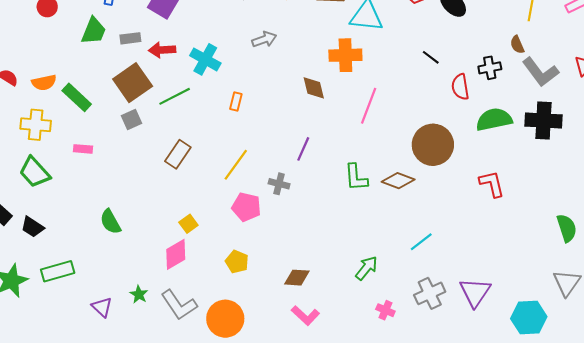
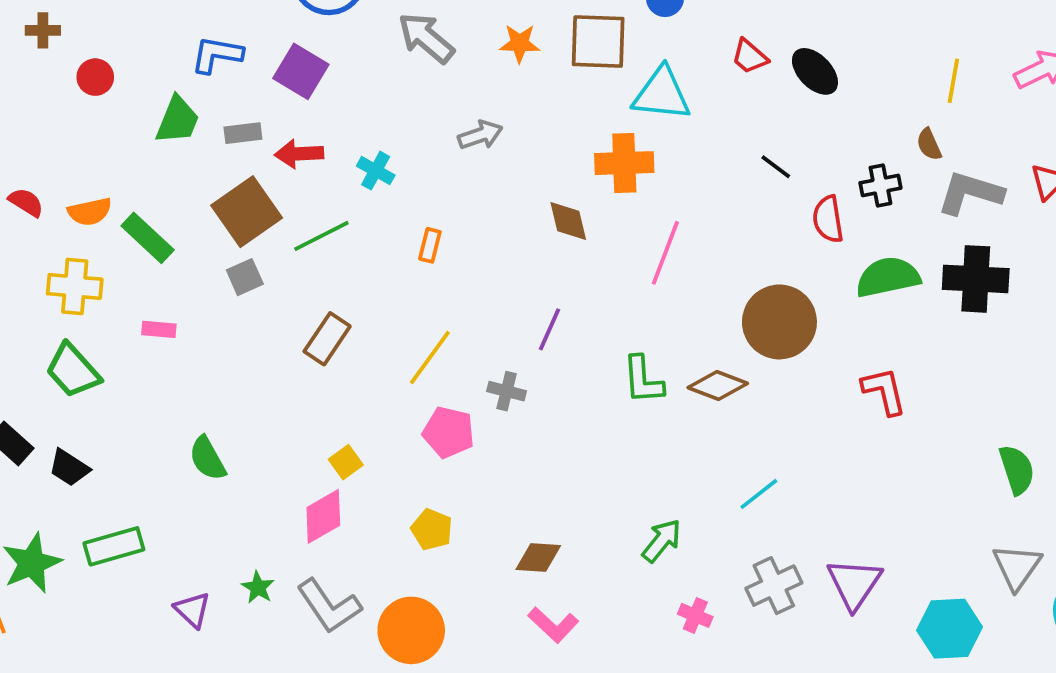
cyan cross: (205, 59) -> (376, 171), size x0.7
gray L-shape: (540, 72) -> (970, 193), turned 144

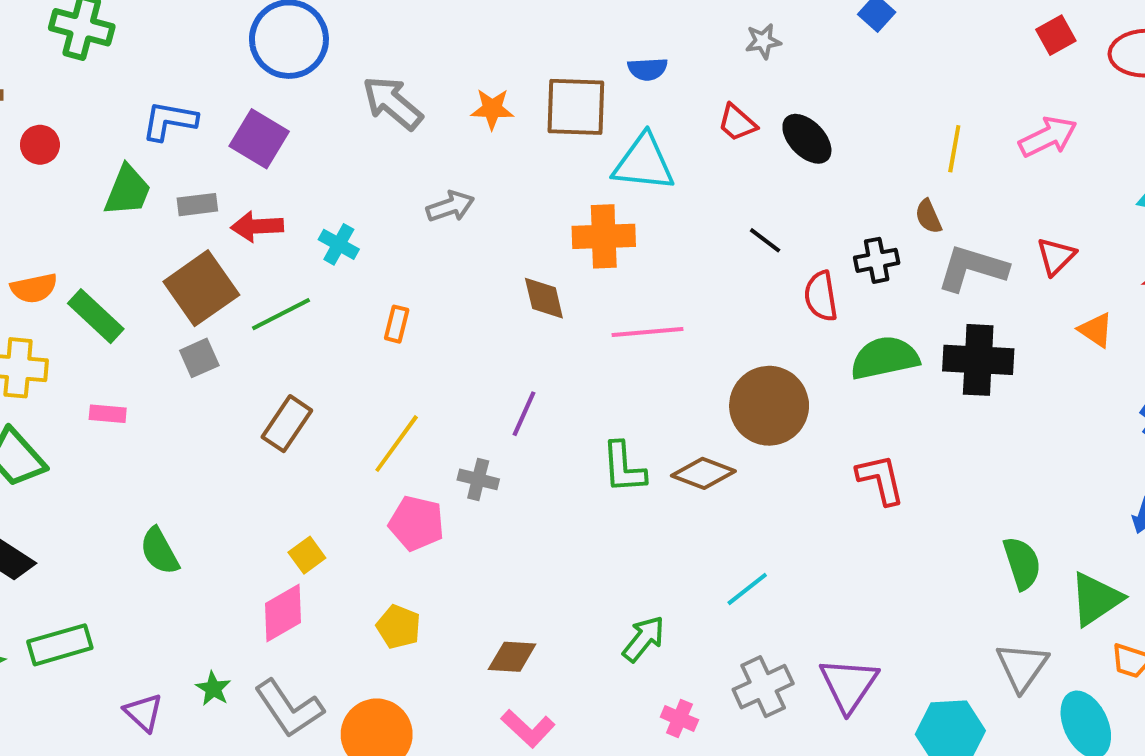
pink line: (665, 253) -> (648, 332), turned 64

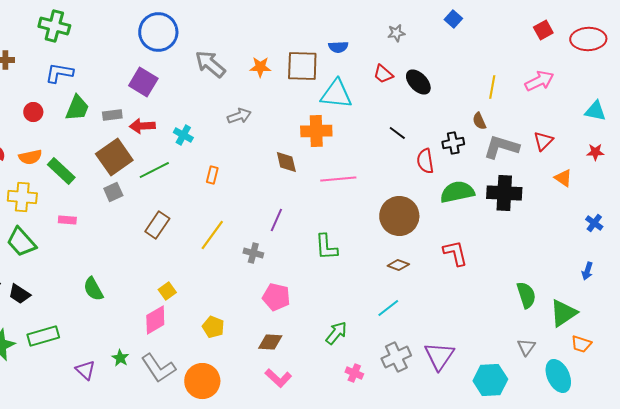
blue L-shape: (169, 121) -> (59, 73), moved
red circle: (40, 145) -> (33, 112), moved
brown diamond: (703, 473) -> (398, 265), moved, size x0.7
pink pentagon: (416, 523) -> (276, 297), moved
gray triangle: (1022, 667) -> (526, 347), size x0.7

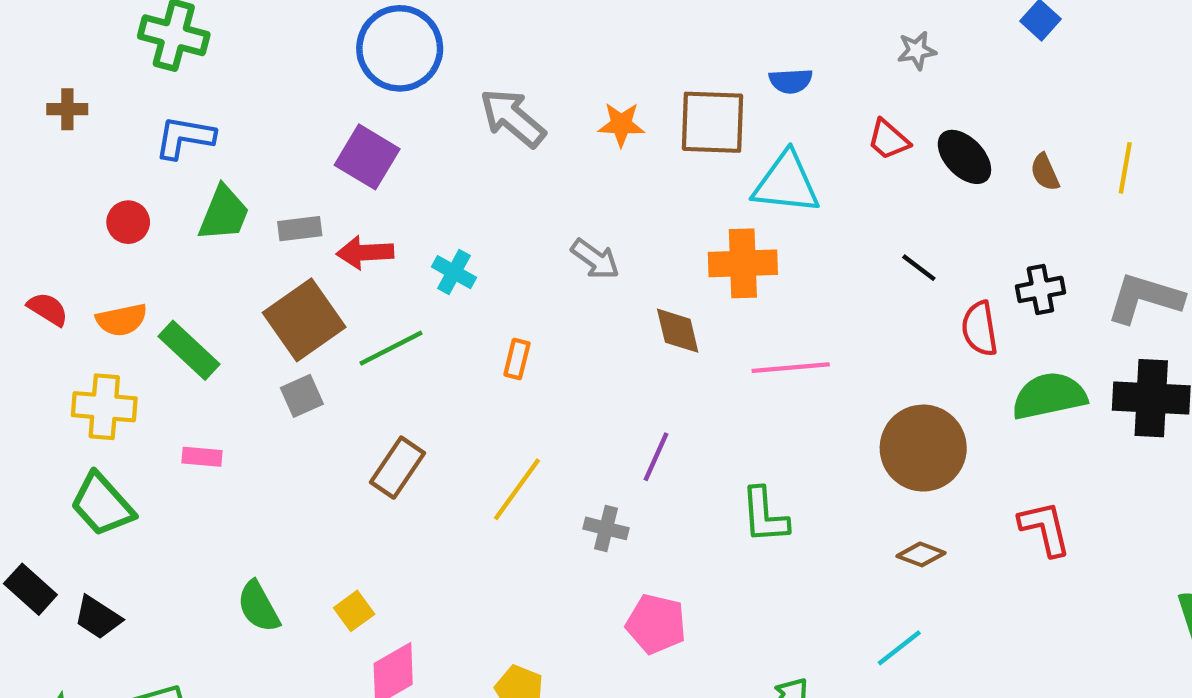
gray arrow: (239, 116) -> (595, 259), moved, turned 55
brown semicircle: (479, 121) -> (1045, 172), moved
yellow square: (167, 291) -> (354, 611), moved

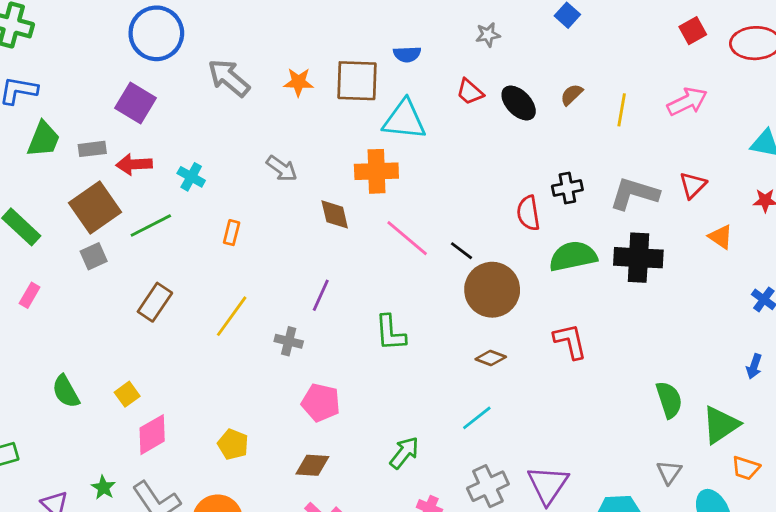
brown semicircle: (1045, 172) -> (572, 95), moved, turned 70
black line: (919, 268) -> (461, 251), moved
pink line: (791, 368) -> (407, 238), turned 45
pink rectangle: (202, 457) -> (30, 295), turned -65

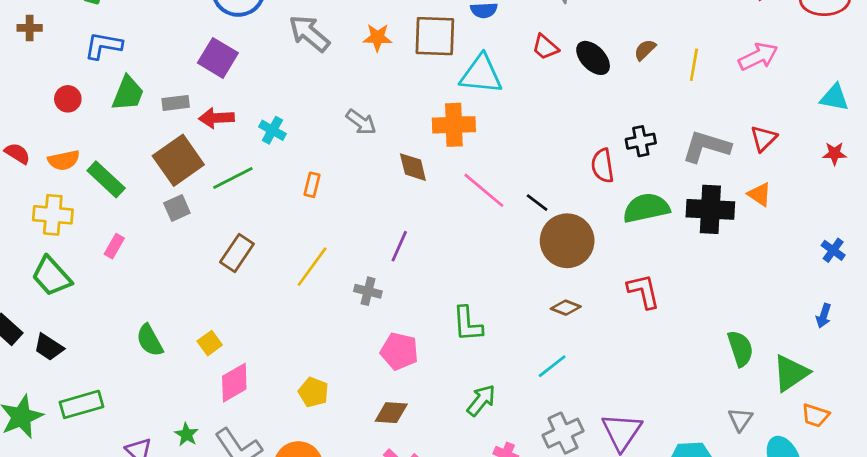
orange triangle: (721, 237) -> (759, 194), moved
green L-shape: (390, 333) -> (468, 324), moved

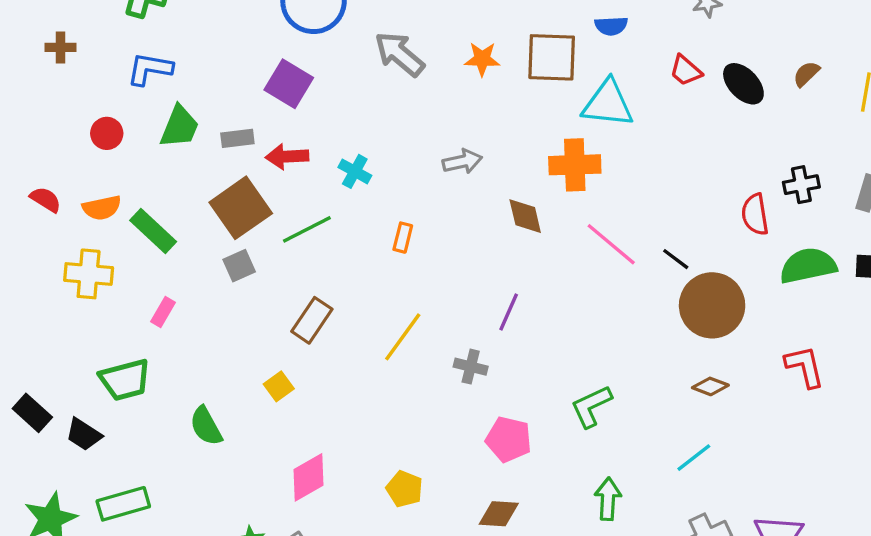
gray arrow: (361, 122) -> (462, 161), turned -48
green trapezoid: (51, 276) -> (125, 380), moved, turned -63
green L-shape: (468, 324) -> (591, 406), turned 69
yellow square: (210, 343) -> (279, 386), moved
green arrow: (481, 400) -> (608, 499), turned -36

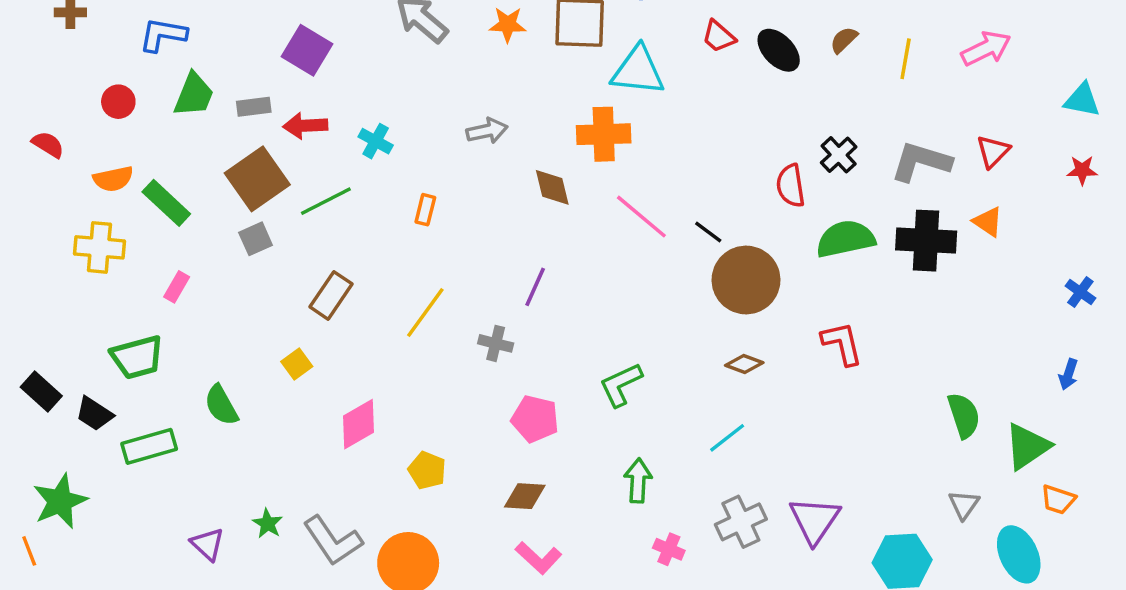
black cross: (801, 185) -> (839, 155), turned -32
red semicircle: (46, 200) -> (48, 145), moved
pink diamond: (309, 477) -> (358, 424), moved
green rectangle: (123, 504) -> (149, 446), moved

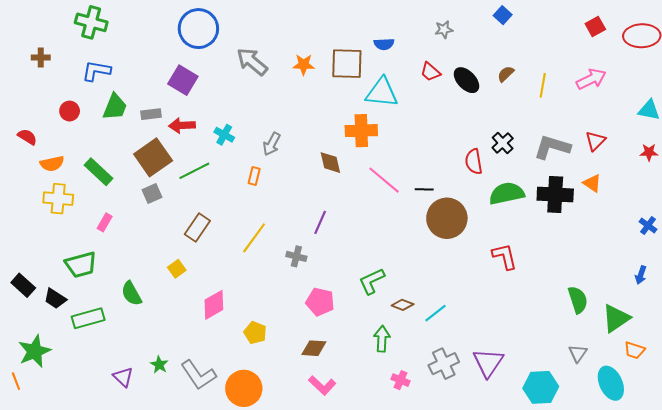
gray arrow: (487, 131) -> (272, 144), moved, turned 130
orange semicircle: (113, 179) -> (52, 164), moved
black line: (708, 232) -> (424, 189), turned -36
brown diamond: (744, 364) -> (403, 305), moved

